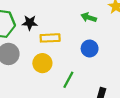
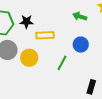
yellow circle: (42, 63) -> (29, 58), moved
green line: (68, 80) -> (62, 63), moved

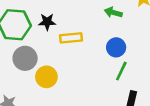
yellow circle: (29, 58) -> (46, 77), moved
green line: (62, 63) -> (121, 71), moved

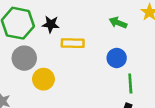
green line: (121, 71) -> (130, 84), moved, turned -36

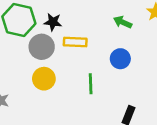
gray circle: (24, 58) -> (42, 47), moved
green line: (130, 84) -> (91, 84), moved

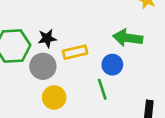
green arrow: (123, 22) -> (128, 38), moved, size x1.5
blue circle: (120, 59) -> (112, 65), moved

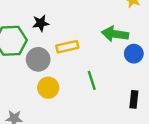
black star: (47, 38) -> (41, 23), moved
blue circle: (112, 65) -> (134, 54), moved

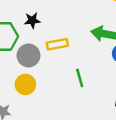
yellow circle: (48, 88) -> (25, 84), moved

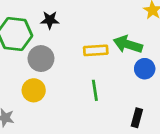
yellow rectangle: (57, 44) -> (96, 50), moved

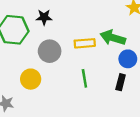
gray circle: (41, 59) -> (50, 51), moved
black rectangle: (137, 118) -> (121, 82), moved

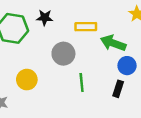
yellow rectangle: (85, 43) -> (86, 27), moved
gray circle: (50, 51) -> (63, 54), moved

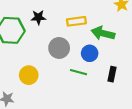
blue circle: (127, 66) -> (90, 53), moved
green line: (82, 82) -> (78, 72), turned -63

